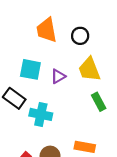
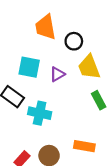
black circle: (80, 36) -> (74, 41), moved

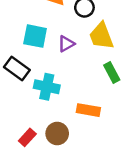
orange rectangle: (84, 146) -> (88, 110), moved

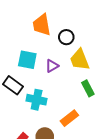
orange rectangle: (88, 110) -> (69, 118), turned -48

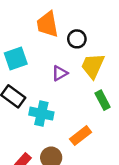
cyan square: (27, 60) -> (16, 58), moved, turned -30
yellow trapezoid: (80, 60) -> (93, 66), turned 45

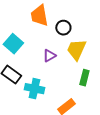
cyan square: (16, 58) -> (13, 44), turned -30
green rectangle: (103, 100) -> (84, 78), turned 42

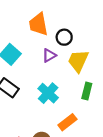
purple triangle: (49, 56) -> (49, 55), moved
cyan cross: (34, 89) -> (48, 93), moved, turned 30

